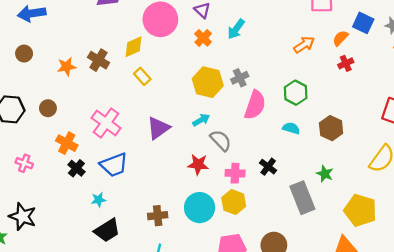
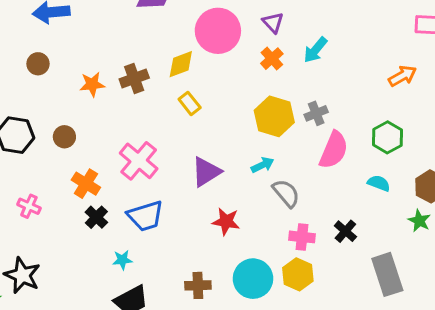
brown cross: (99, 60) -> (134, 78), turned 35
red star: (198, 164) -> (226, 221), moved
green star: (325, 174) -> (419, 221), moved

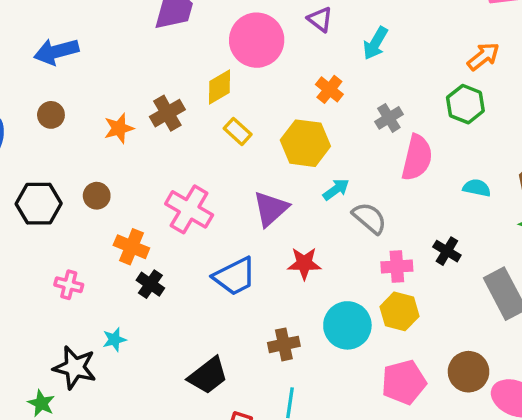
orange cross: (272, 59) -> (329, 89), moved
yellow hexagon: (274, 116) -> (305, 143), moved
green hexagon: (387, 137) -> (465, 104), moved
blue trapezoid: (145, 216) -> (235, 276), moved
cyan star: (122, 260) -> (114, 339), moved

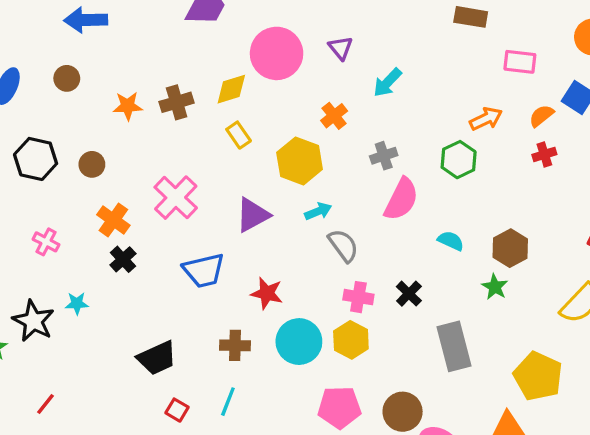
red star: (304, 263) -> (267, 293), moved

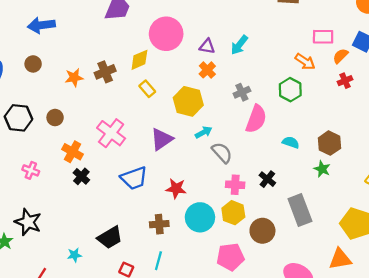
purple triangle: (341, 48) -> (207, 46), moved, turned -35
pink rectangle: (520, 62) -> (323, 37), moved
orange arrow: (486, 119) -> (305, 62), turned 66
cyan star: (77, 303) -> (75, 255), moved
brown circle: (403, 412) -> (262, 231), moved

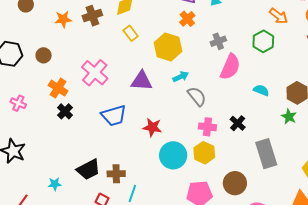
purple triangle: (162, 139) -> (141, 81), turned 35
brown cross: (159, 224) -> (116, 174), moved
brown circle: (262, 231) -> (235, 183), moved

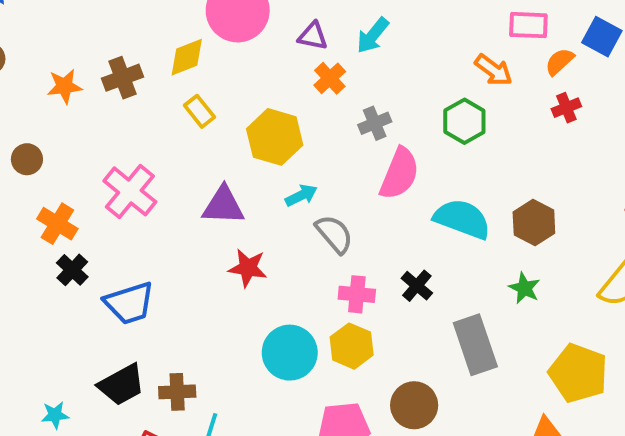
orange cross: (187, 19) -> (330, 78), moved
cyan semicircle: (261, 90) -> (462, 219), size x1.8
blue trapezoid: (114, 116) -> (129, 303), moved
green star: (289, 117) -> (524, 288), moved
red star: (152, 127) -> (248, 268), moved

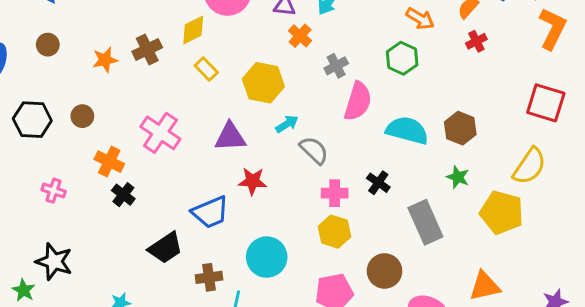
blue trapezoid: (129, 303) -> (210, 212), moved
cyan circle: (290, 353) -> (267, 257), moved
yellow pentagon: (578, 373) -> (502, 213), moved
black trapezoid: (121, 385) -> (166, 248), moved

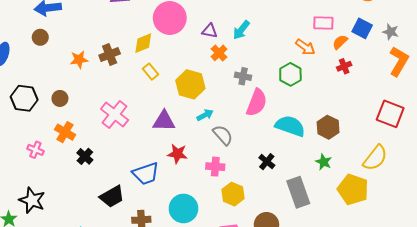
brown circle: (48, 45) -> (40, 37), moved
gray cross: (336, 66) -> (243, 76), turned 35
orange cross: (109, 162) -> (65, 132), moved
pink cross: (335, 193) -> (215, 167), moved

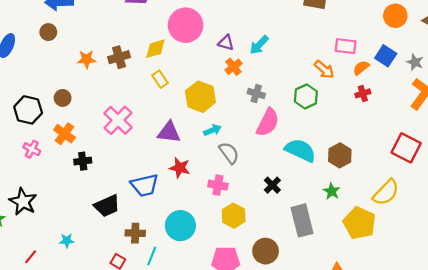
black hexagon: (24, 98) -> (28, 110), moved
black cross: (85, 156) -> (83, 161), turned 35

